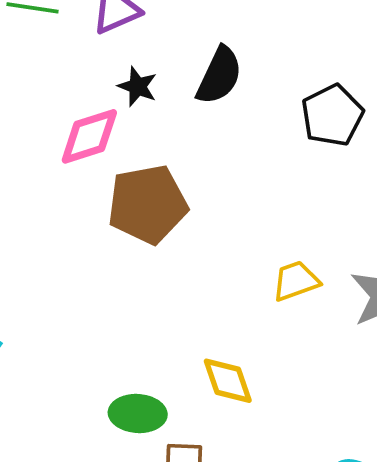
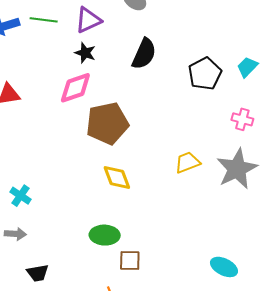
black star: (138, 87) -> (85, 53), moved
yellow diamond: (228, 381) -> (117, 177), moved

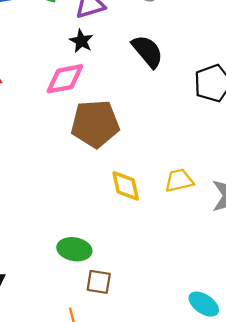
black semicircle: (144, 54) -> (147, 51), turned -72
yellow diamond: (117, 177) -> (126, 186), moved

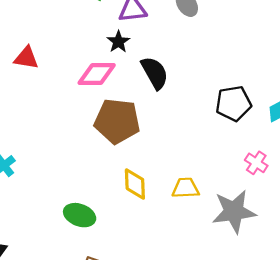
black semicircle: (147, 51) -> (155, 73), moved
green ellipse: (74, 249) -> (80, 215), moved

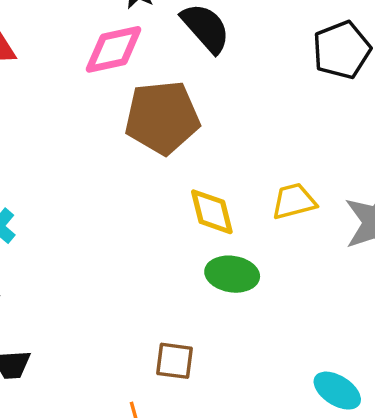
green ellipse: (80, 215) -> (232, 274), moved

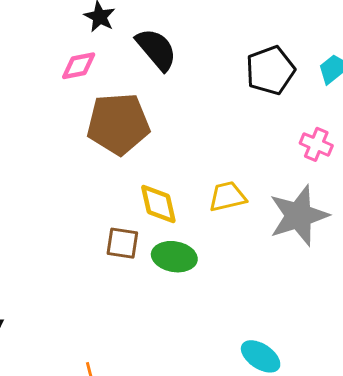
pink diamond: (114, 49) -> (79, 66), size x0.7
brown square: (175, 361) -> (122, 243), moved

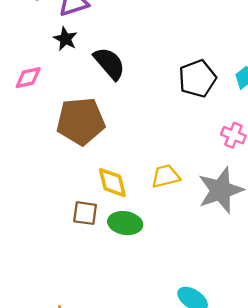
pink diamond: (79, 66) -> (28, 78), moved

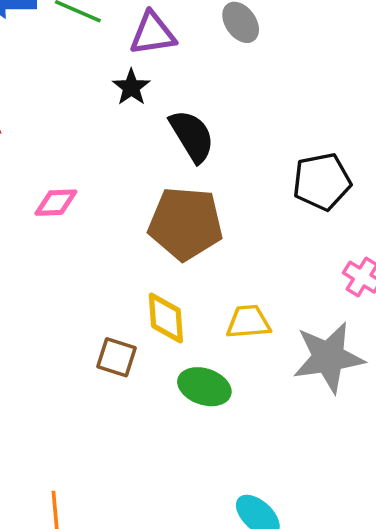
pink diamond: (28, 78) -> (56, 203), moved
brown pentagon: (81, 121) -> (186, 223), moved
green ellipse: (125, 223) -> (204, 387), moved

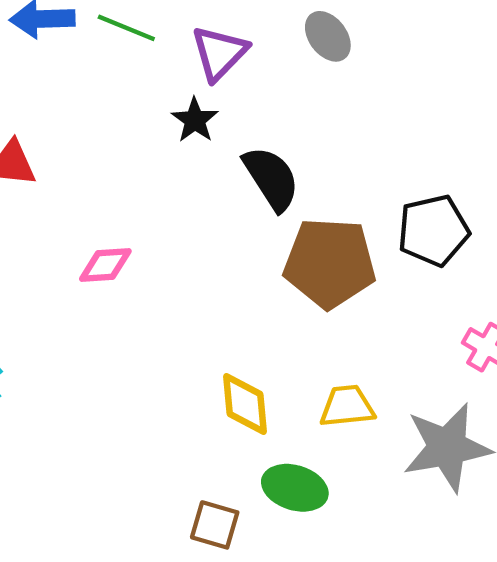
purple triangle: (153, 34) -> (219, 53), turned -36
brown pentagon: (186, 223) -> (330, 263), moved
brown square: (116, 357) -> (215, 525), moved

